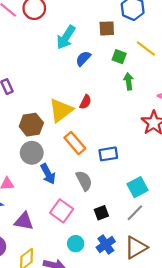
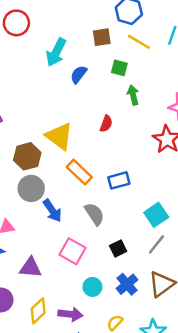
yellow line: (146, 49) -> (139, 42), moved
red semicircle: (85, 102) -> (106, 124), moved
yellow triangle: (61, 110) -> (59, 136), turned -40

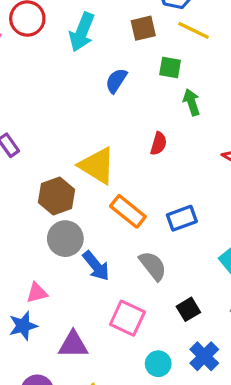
cyan arrow: (56, 52) -> (82, 32), moved

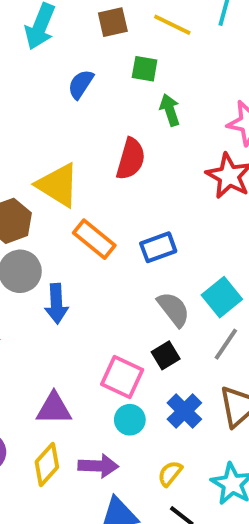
red semicircle: (159, 144) -> (131, 159), size x1.5
blue arrow: (96, 266) -> (56, 304), turned 36
gray semicircle: (153, 266) -> (173, 309), moved
pink square: (127, 318) -> (122, 377), moved
purple triangle: (73, 345) -> (54, 409), moved

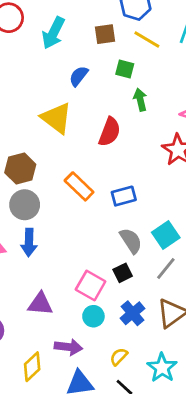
yellow triangle: (58, 185) -> (56, 118), moved
blue arrow: (56, 304) -> (29, 242), moved
yellow diamond: (47, 465) -> (32, 367), moved

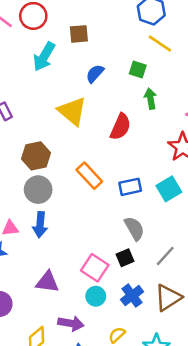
cyan arrow: (53, 33) -> (44, 57), moved
brown square: (105, 34) -> (79, 34), moved
cyan square: (166, 235) -> (169, 189), moved

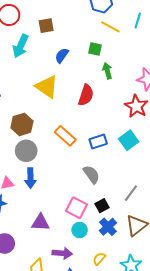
gray semicircle: (134, 228) -> (91, 174), moved
black square: (125, 258) -> (102, 206), moved

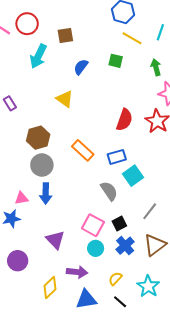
green arrow: (107, 71) -> (156, 67), moved
yellow triangle: (47, 87) -> (65, 99), size x0.7
red semicircle: (86, 95) -> (124, 120), moved
cyan square: (129, 140) -> (133, 176), moved
purple triangle: (41, 223) -> (55, 240), turned 42

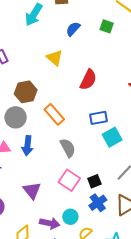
red semicircle: (124, 120) -> (88, 80), moved
orange rectangle: (83, 150) -> (54, 114), moved
gray circle: (42, 165) -> (16, 117), moved
gray semicircle: (109, 191) -> (68, 148), moved
cyan circle: (96, 248) -> (70, 217), moved

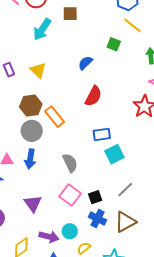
blue semicircle: (73, 29) -> (85, 63), moved
yellow triangle: (55, 58) -> (38, 70), moved
orange rectangle: (54, 114) -> (55, 117), moved
gray circle: (16, 117) -> (32, 131), moved
blue cross: (98, 203) -> (97, 219), turned -30

